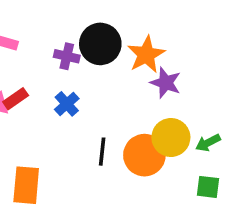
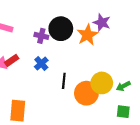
purple star: (166, 83) -> (102, 23), moved
black line: (102, 152) -> (64, 81), moved

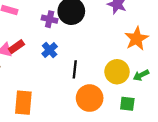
orange star: (87, 35) -> (136, 39), moved
orange circle: (86, 93) -> (90, 98), moved
green square: (123, 112) -> (127, 104), moved

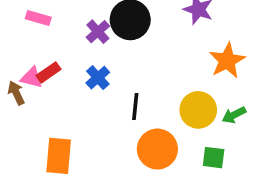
purple cross: (50, 19) -> (98, 32), turned 35

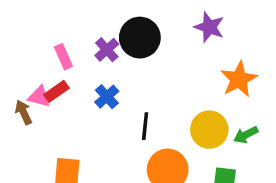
pink rectangle: (38, 18) -> (63, 57), moved, turned 50

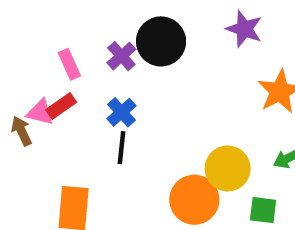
black line: (145, 126) -> (121, 148), moved
yellow circle: (209, 130) -> (228, 168), moved

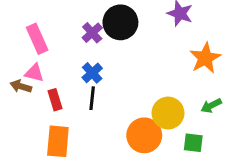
pink rectangle: (69, 64) -> (37, 39), moved, size x1.4
red rectangle: (61, 106) -> (55, 100), moved, turned -72
brown arrow: (22, 131) -> (21, 86), turned -48

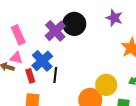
purple cross: (92, 33) -> (55, 31), size x1.5
blue cross: (92, 73) -> (42, 61), moved, size x1.5

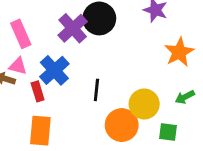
black line: (55, 75) -> (96, 90), moved

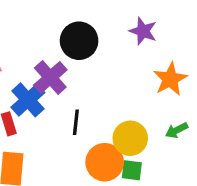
purple cross: (73, 28) -> (50, 77), moved
green square: (168, 132) -> (132, 170), moved

